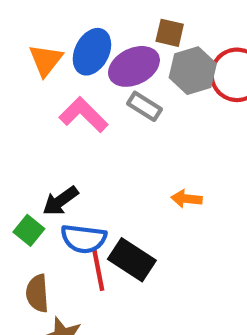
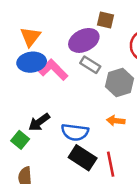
blue ellipse: (92, 52) -> (32, 62), moved, turned 56
gray hexagon: (193, 71) -> (120, 83), moved
blue semicircle: (84, 239) -> (75, 132), moved
red line: (98, 270) -> (111, 164), moved

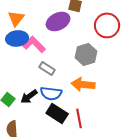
gray rectangle: (90, 65) -> (47, 68), moved
orange arrow: (116, 121) -> (83, 84), size x1.6
black arrow: (39, 122) -> (29, 96), moved

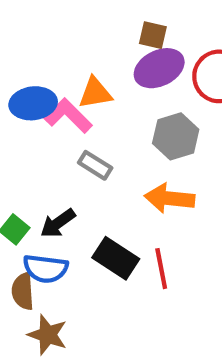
orange triangle: (16, 18) -> (95, 93), moved, turned 42
purple ellipse: (58, 21) -> (159, 68), moved
blue semicircle: (51, 93) -> (46, 269), moved

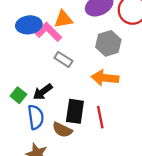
black rectangle: (116, 258) -> (75, 111), turned 65
blue semicircle: (46, 269) -> (36, 117), turned -105
brown semicircle: (23, 291) -> (62, 130), moved, turned -60

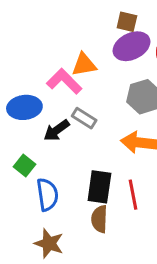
blue ellipse: (29, 25) -> (24, 107), moved
black arrow: (43, 92) -> (57, 130), moved
brown semicircle: (62, 130) -> (99, 219), moved, turned 66

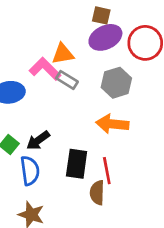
gray rectangle: (84, 118) -> (67, 80), moved
black arrow: (57, 130) -> (38, 140), moved
brown semicircle: (99, 219) -> (97, 193), moved

